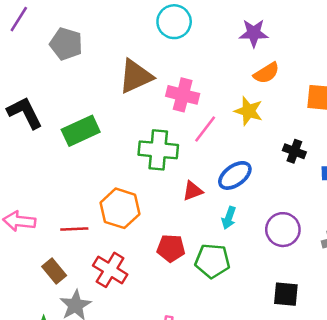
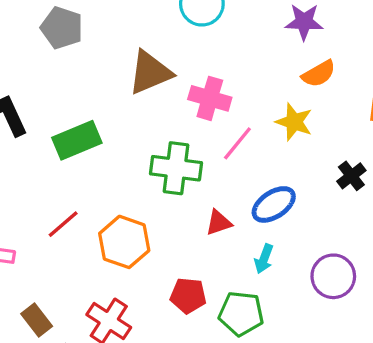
black cross: (294, 151) -> (351, 176), turned 30
red line: (74, 229) -> (63, 224), moved, turned -40

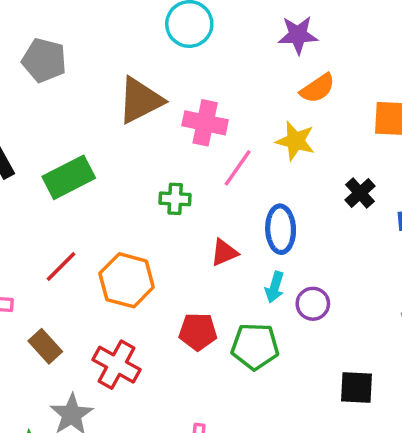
green cross: (176, 168) -> (175, 199), size x0.6
blue ellipse: (274, 204) -> (281, 229), turned -54
purple circle: (333, 276) -> (313, 304), moved, size x0.7
brown rectangle: (37, 320) -> (45, 346), moved

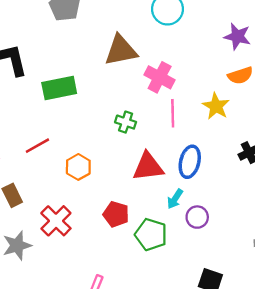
pink line: (238, 168) -> (173, 113), turned -52
red triangle: (224, 253) -> (148, 167), size x1.6
orange hexagon: (127, 280) -> (78, 167), size x0.7

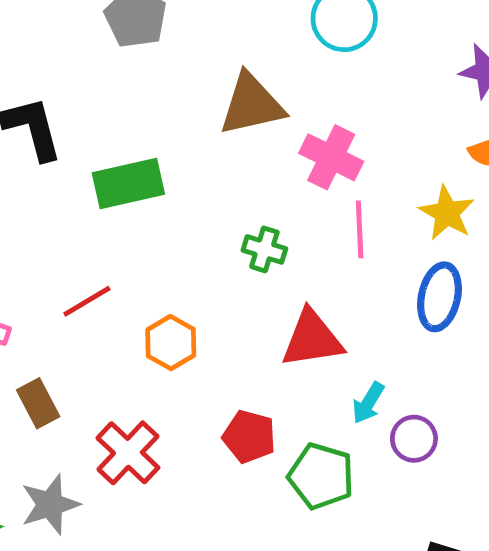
blue ellipse: (190, 162) -> (439, 297), moved

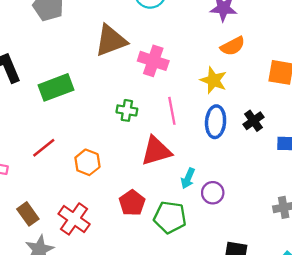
pink line: (360, 229) -> (172, 111), moved
brown rectangle: (38, 403) -> (28, 214), moved
red pentagon: (249, 437) -> (132, 203), turned 30

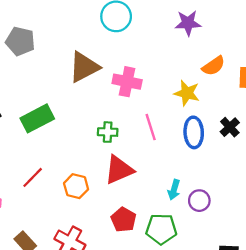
orange semicircle: (233, 46) -> (214, 66), moved
red triangle: (156, 151) -> (119, 170), moved

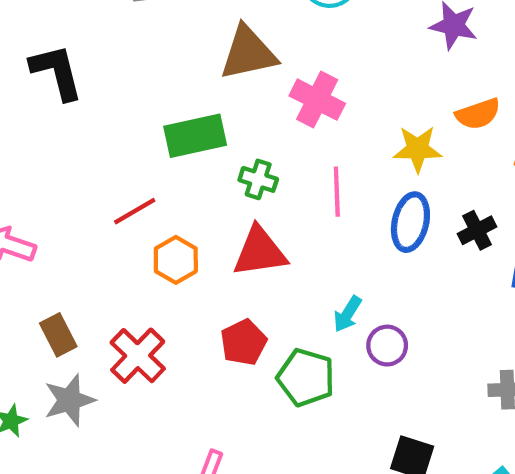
yellow star: (187, 93) -> (418, 149), turned -30
green rectangle: (37, 118) -> (195, 136), moved
red line: (33, 177) -> (135, 211), moved

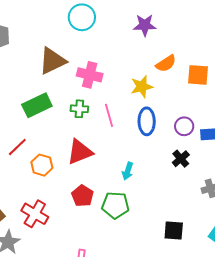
green cross: (258, 179) -> (79, 109), moved
black cross: (477, 230) -> (181, 159), moved
purple circle: (387, 346) -> (184, 126), moved

